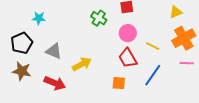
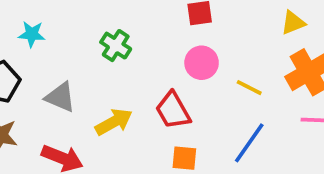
green cross: (99, 18) -> (116, 46), moved
red trapezoid: (128, 58) -> (173, 110), moved

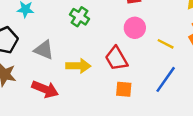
yellow arrow: (114, 122) -> (78, 66), turned 30

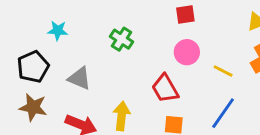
yellow arrow: (78, 66) -> (122, 116), moved, turned -85

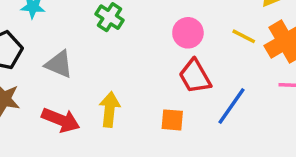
yellow line: (223, 71) -> (244, 36), moved
red trapezoid: (165, 88) -> (195, 76), moved

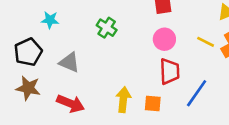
red trapezoid: (195, 76) -> (170, 71), turned -152
yellow arrow: (110, 109) -> (123, 100), moved

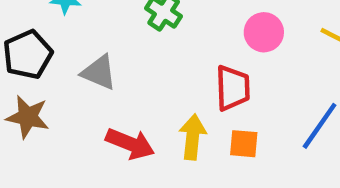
red trapezoid: (170, 71) -> (233, 88), moved
red arrow: (71, 104) -> (130, 144), moved

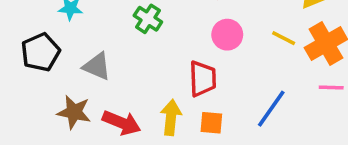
brown star: (28, 117) -> (74, 112), moved

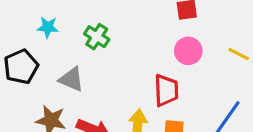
green cross: (148, 19) -> (97, 37), moved

